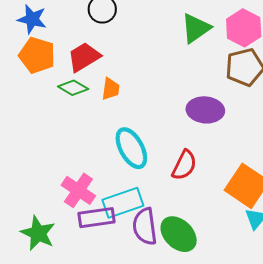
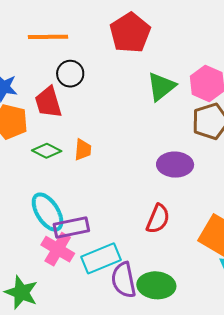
red trapezoid: (84, 57) -> (48, 102), moved, turned -72
cyan ellipse: (131, 148) -> (48, 212), moved
purple rectangle: (97, 218) -> (71, 227), moved
green ellipse: (179, 234) -> (156, 285), turned -36

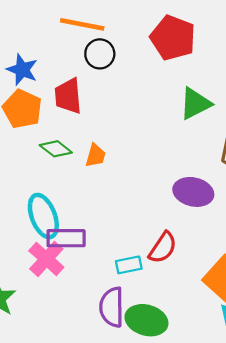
red pentagon: (130, 33) -> (173, 38), turned -30
black circle: (70, 74) -> (100, 54), moved
cyan rectangle: (101, 258) -> (129, 265), moved, size x0.6

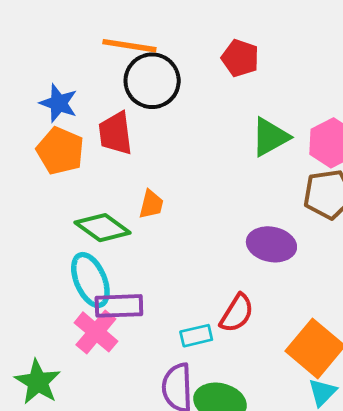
red pentagon: (173, 38) -> (240, 58), size x0.7
black circle: (100, 54) -> (152, 81), size x1.5
green diamond: (56, 149) -> (103, 228), moved, size x1.4

